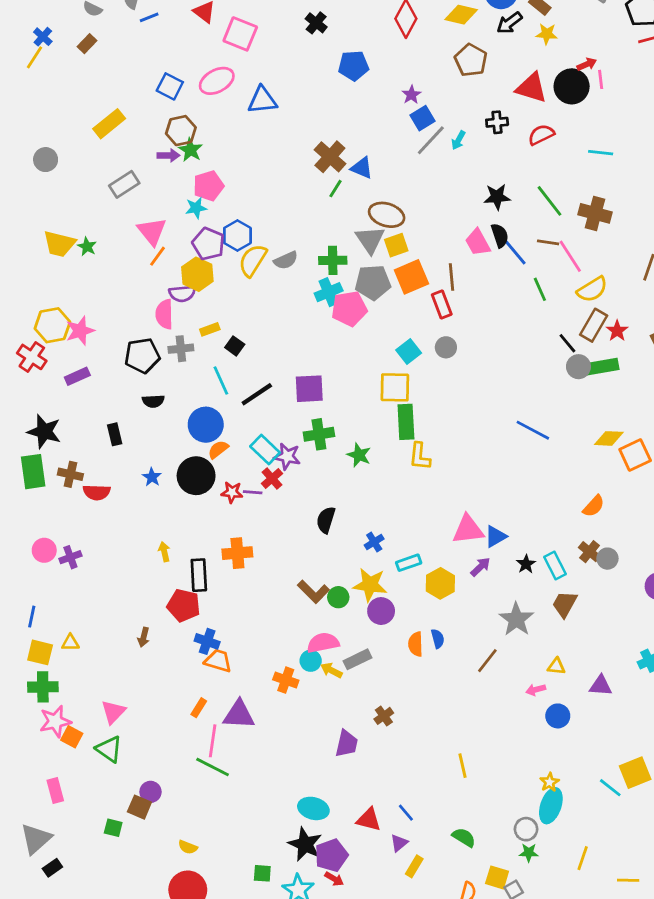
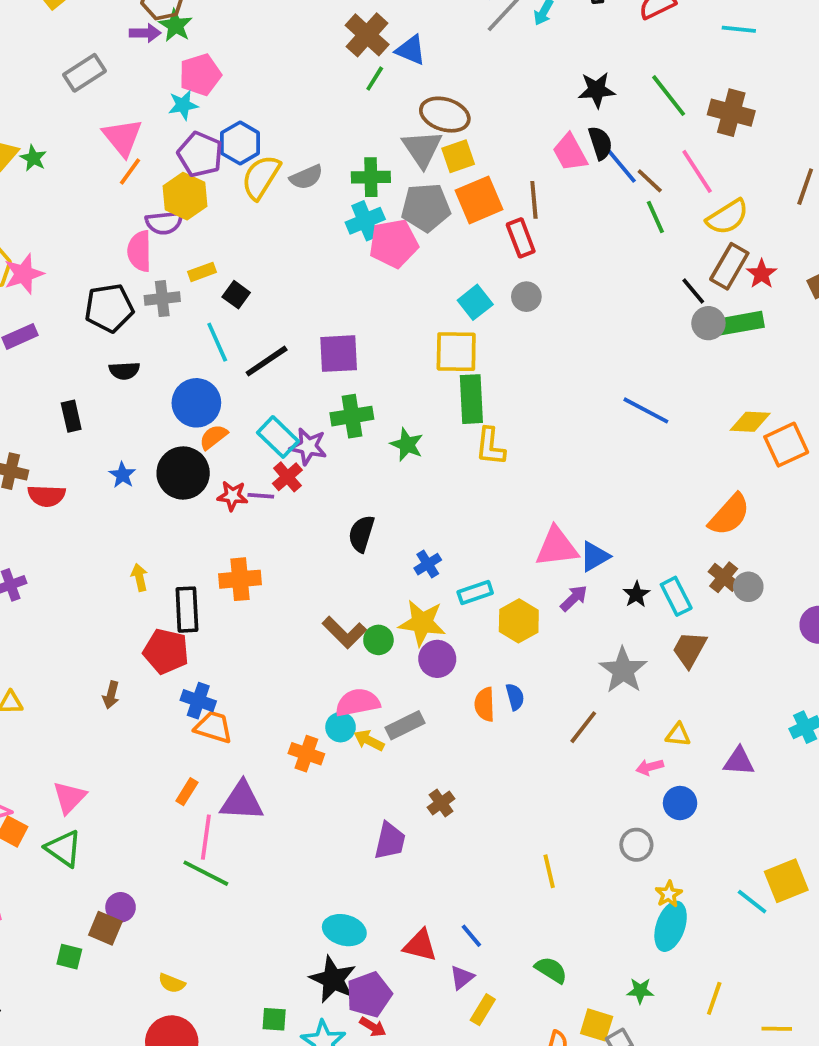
brown line: (548, 242) -> (650, 181), moved, turned 35
orange semicircle: (594, 506) -> (729, 515), size x1.4
gray circle: (526, 829) -> (636, 845), moved

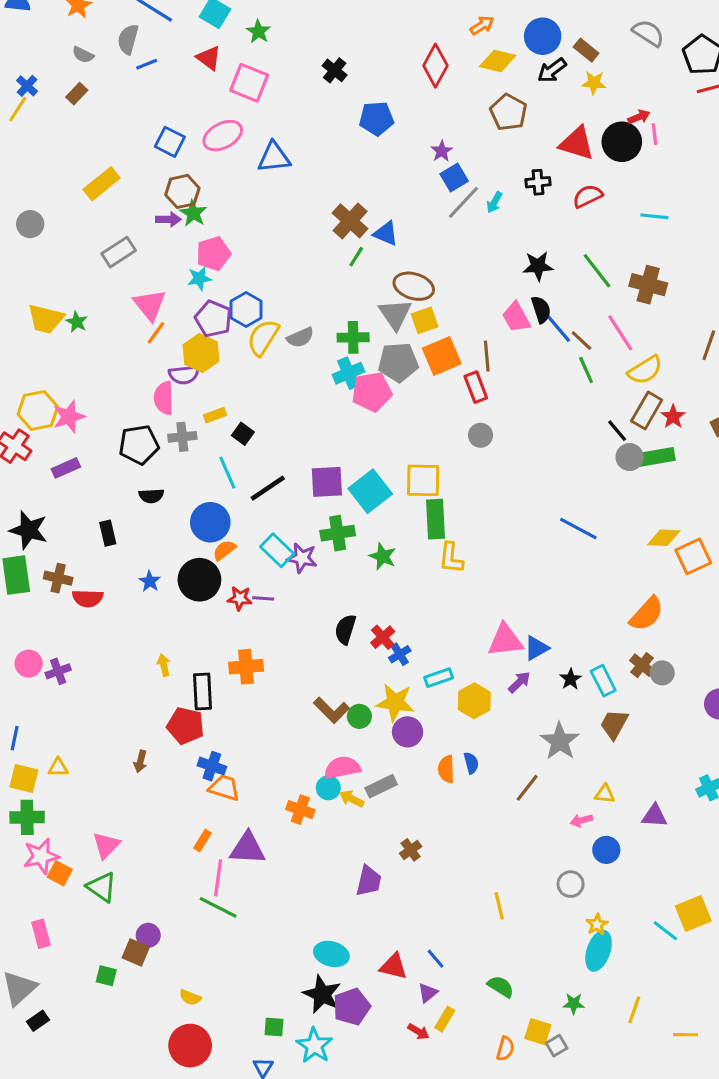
cyan square: (475, 302) -> (370, 491), moved, size x1.5
red cross: (287, 477) -> (383, 637), moved
red arrow: (373, 1027) -> (418, 1032), moved

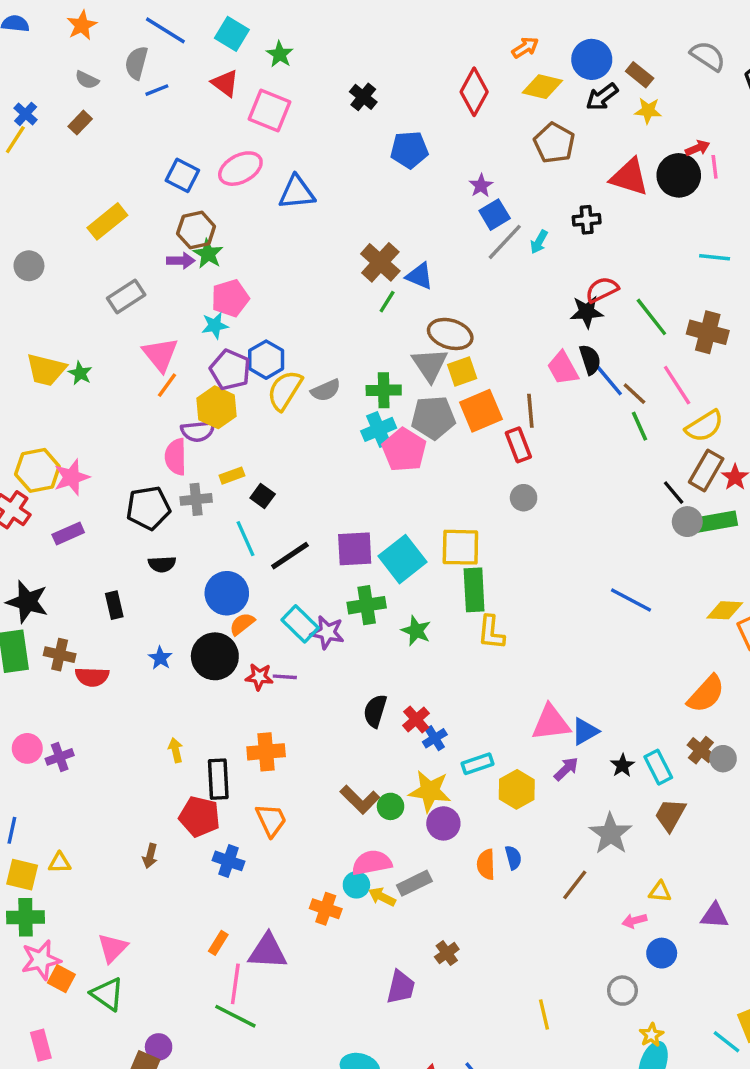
red semicircle: (588, 196) -> (602, 290), moved
pink pentagon: (372, 392) -> (404, 450), turned -30
orange trapezoid: (224, 788) -> (271, 820), moved, turned 48

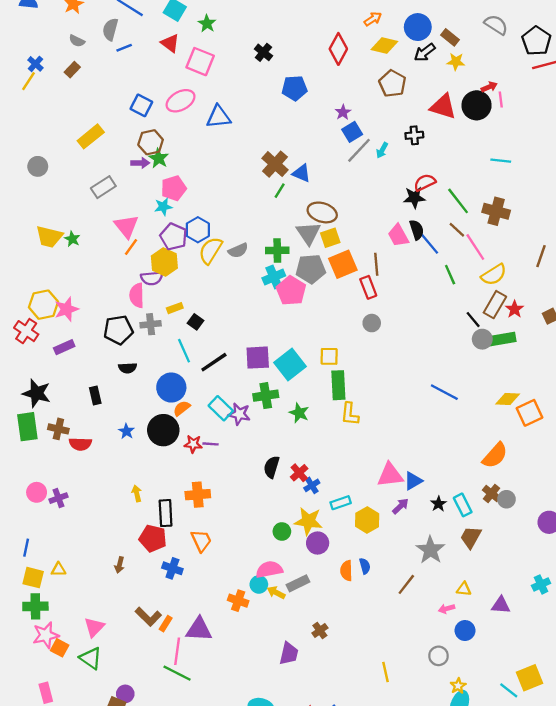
brown line: (634, 394) -> (457, 230), moved
yellow square: (460, 547) -> (329, 356), size x0.7
brown L-shape: (360, 800) -> (148, 617), moved

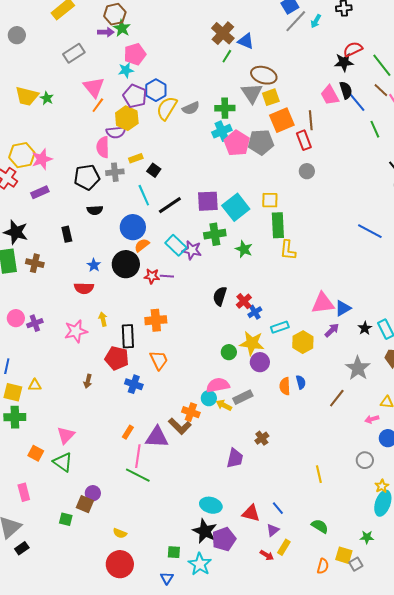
gray pentagon: (311, 269) -> (261, 142), moved
red semicircle: (80, 444) -> (84, 288), moved
brown L-shape: (148, 617) -> (180, 426), moved
pink star: (46, 635) -> (76, 331), moved

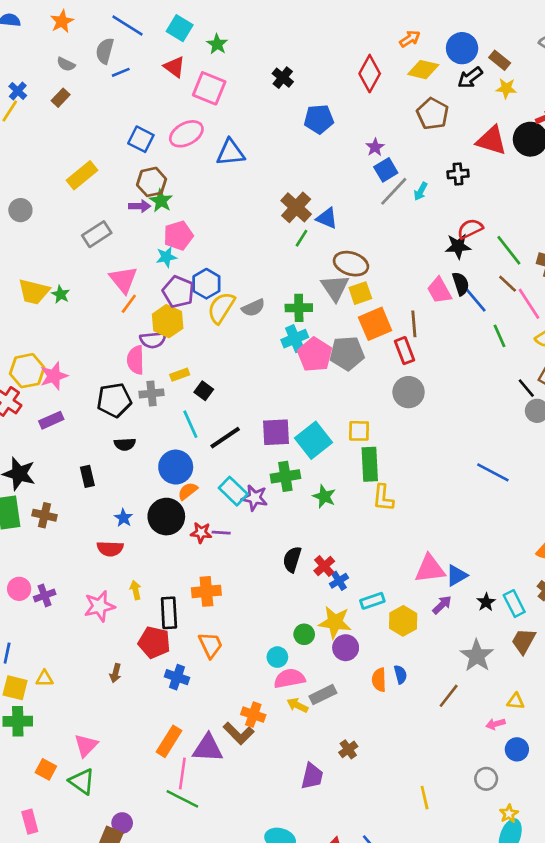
gray circle: (307, 171) -> (409, 392), size x1.5
cyan circle: (209, 398) -> (277, 657), moved
orange rectangle: (128, 432) -> (169, 741), size x1.6

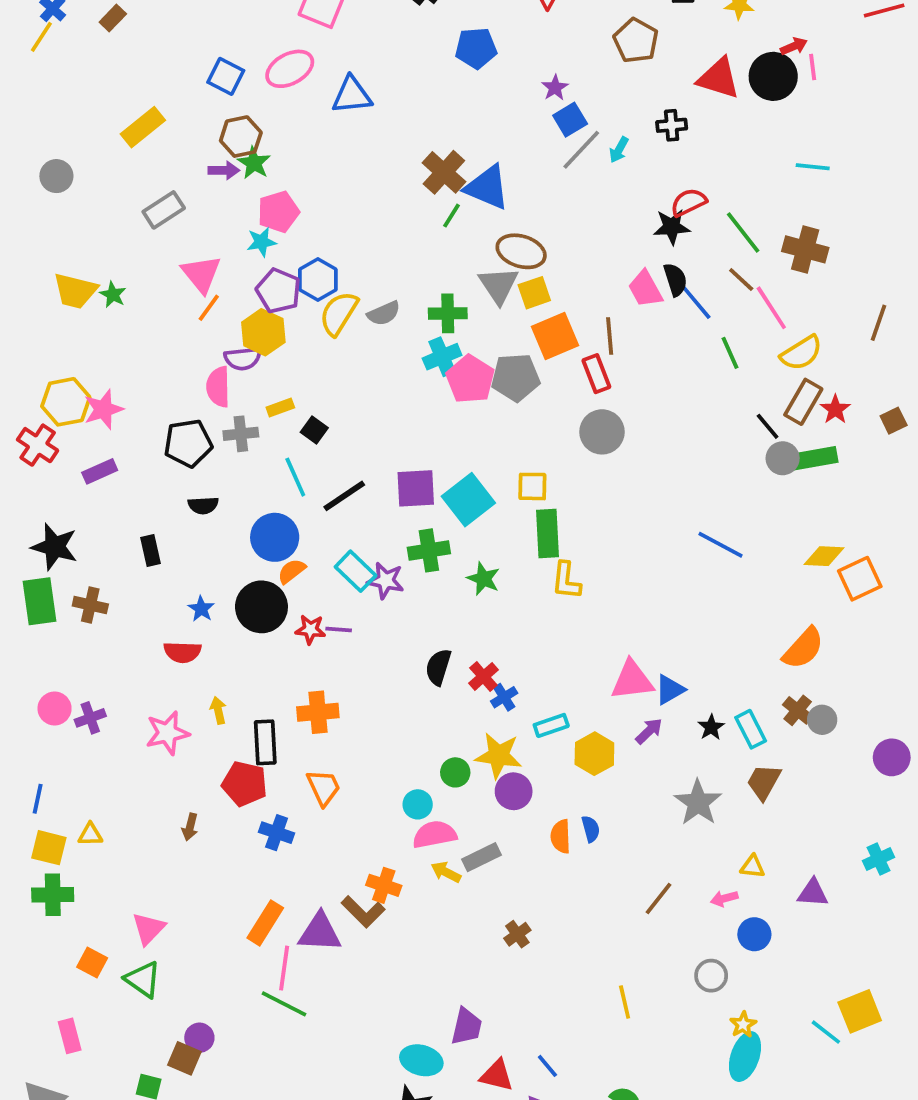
blue triangle: (327, 218) -> (487, 187), size x1.5
brown line: (449, 696) -> (658, 898), moved
purple trapezoid: (312, 776) -> (467, 1026), moved

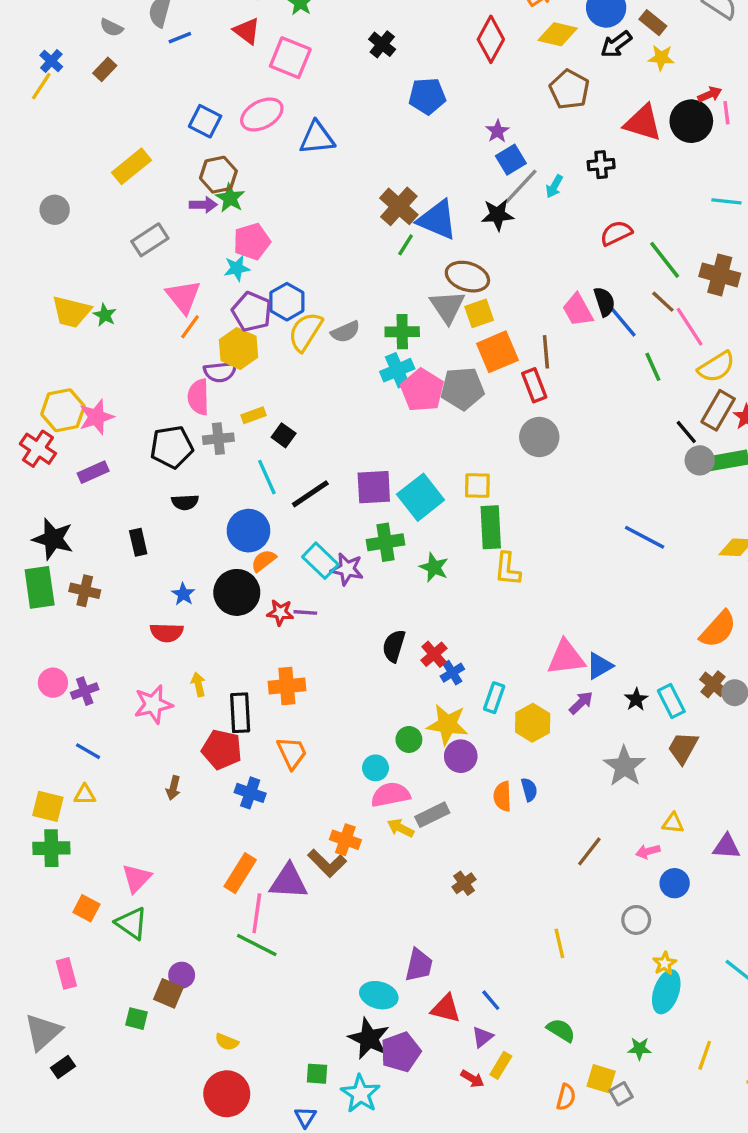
black star: (672, 227) -> (497, 215), moved
cyan rectangle: (551, 725) -> (494, 698), turned -52
blue line: (38, 799) -> (88, 751), moved, turned -72

